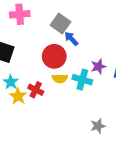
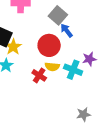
red cross: (36, 90) -> (39, 75), moved
yellow star: (18, 96) -> (13, 47), moved

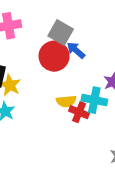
red circle: (49, 45) -> (54, 56), moved
red cross: (39, 75) -> (79, 112), moved

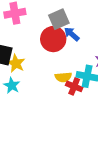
gray square: (61, 33) -> (59, 19), turned 36

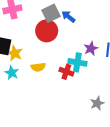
blue arrow: (72, 34) -> (68, 17), moved
yellow semicircle: (63, 77) -> (38, 67), moved

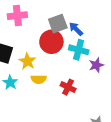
yellow star: (15, 53) -> (27, 61), moved
cyan cross: (77, 62) -> (79, 50), moved

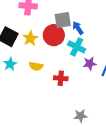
yellow star: (27, 61) -> (30, 38), moved
red cross: (68, 87) -> (61, 78), turned -32

